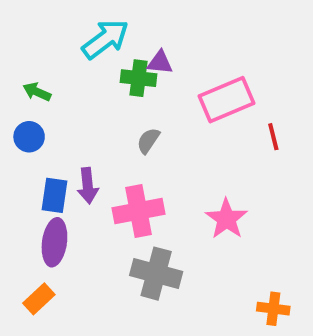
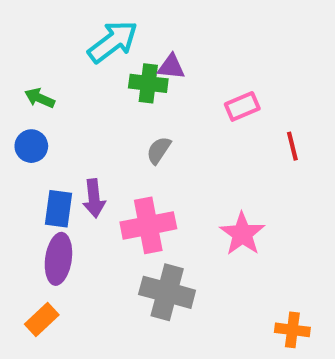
pink rectangle: (226, 100) -> (242, 106), size x0.6

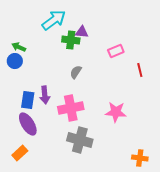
blue circle: (31, 146) -> (15, 61), moved
pink star: (242, 234) -> (116, 112), turned -30
purple ellipse: (58, 259) -> (28, 124), turned -40

